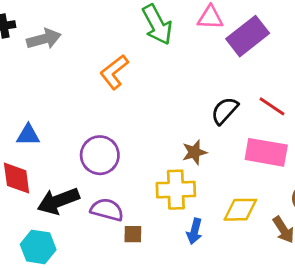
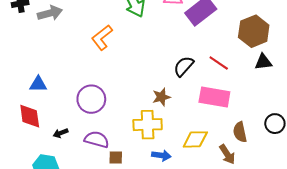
black arrow: (58, 201) -> (61, 133), size x0.5
blue arrow: (194, 231) -> (161, 155), turned -96

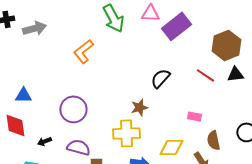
red line: (219, 63) -> (205, 75), moved
pink rectangle: (214, 97) -> (194, 116), moved, size x0.5

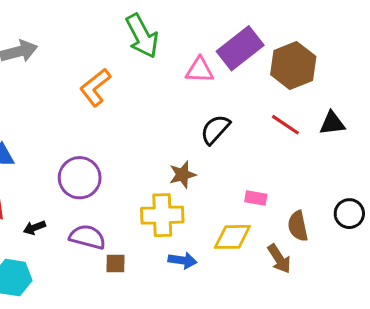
pink triangle: (150, 13) -> (200, 70), moved
brown hexagon: (226, 45) -> (293, 65), moved
pink rectangle: (194, 116) -> (256, 198), moved

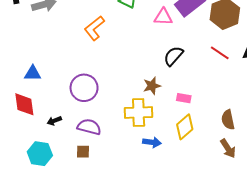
pink rectangle: (256, 198) -> (184, 98), moved
yellow diamond: (232, 237) -> (185, 127), turned -40
brown arrow: (279, 259) -> (228, 148), moved
brown square: (115, 263) -> (83, 152), moved

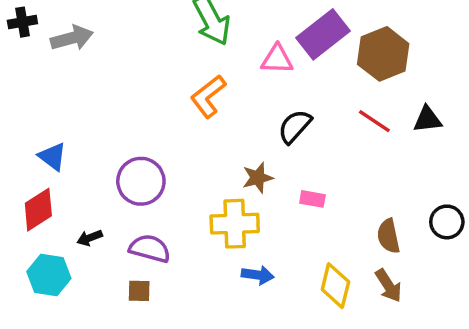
orange L-shape: (94, 28) -> (208, 96), moved
blue triangle: (33, 73) -> (52, 156), turned 36
red diamond: (24, 104) -> (38, 210), turned 65
yellow diamond: (185, 127) -> (335, 286), moved, turned -35
cyan hexagon: (40, 154) -> (49, 275), moved

